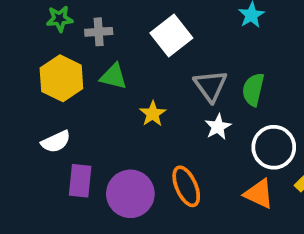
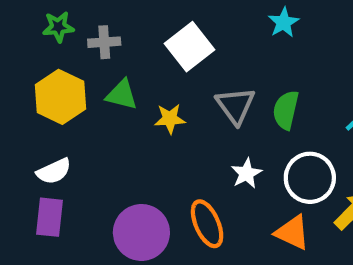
yellow star: (153, 114) -> (170, 119), moved, turned 30
white star: (218, 127) -> (246, 173), moved
purple rectangle: (80, 181) -> (50, 217), moved

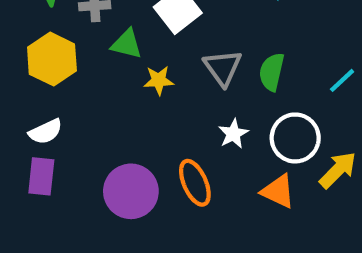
green triangle: (122, 95) -> (127, 44), moved

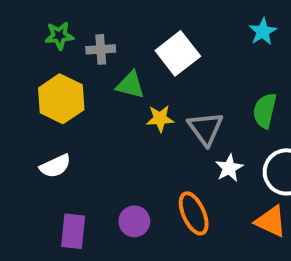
gray triangle: (223, 68) -> (205, 128), moved
purple rectangle: (41, 176) -> (73, 231), moved
purple circle: (131, 191) -> (134, 221), size x0.6

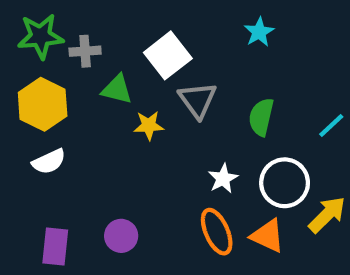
green star: (59, 36) -> (40, 36), size x1.5
gray triangle: (205, 128) -> (198, 100), moved
white semicircle: (55, 166) -> (49, 162), moved
orange ellipse: (194, 213) -> (217, 232), moved

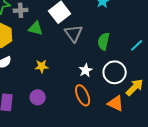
yellow star: (149, 125) -> (42, 66), moved
orange triangle: (268, 236) -> (116, 103), moved

